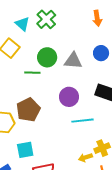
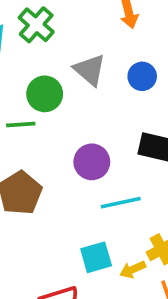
gray triangle: (73, 61) -> (90, 70), moved, turned 42
cyan square: (25, 150) -> (96, 257), moved

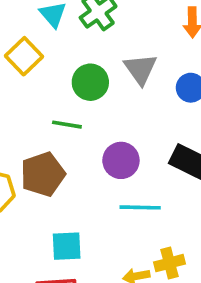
green line: (21, 124) -> (67, 125), moved
cyan square: (96, 257) -> (67, 246), moved

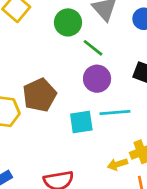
green line: (67, 125) -> (93, 48), moved, turned 35
cyan square: (67, 246) -> (81, 122), moved

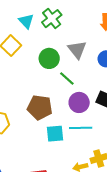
purple circle: (97, 79) -> (79, 102), moved
brown pentagon: (39, 95) -> (40, 107), moved, turned 30

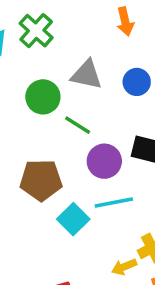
gray triangle: (77, 50) -> (87, 75), turned -30
cyan square: (55, 134) -> (73, 219), turned -30

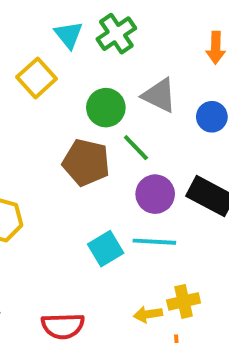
brown pentagon: (41, 180) -> (86, 162), moved

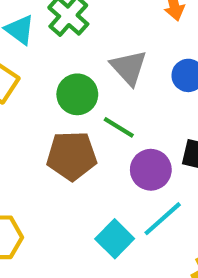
gray triangle: (159, 95) -> (129, 68), turned 36
cyan line: (154, 242) -> (163, 219), turned -30

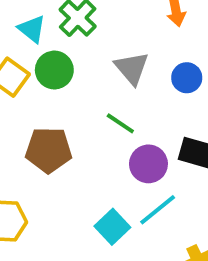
green circle: (77, 94) -> (54, 70), moved
brown pentagon: (72, 156) -> (49, 150), moved

